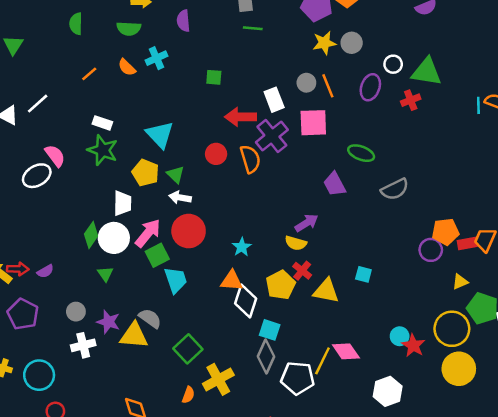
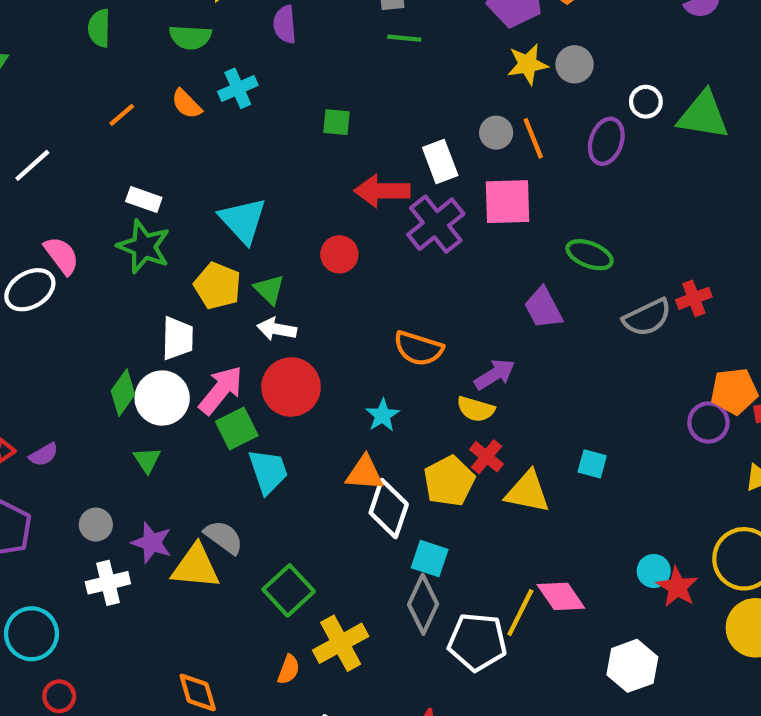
red cross: (411, 100) -> (694, 298), moved
orange semicircle: (250, 159) -> (418, 348), moved, turned 124

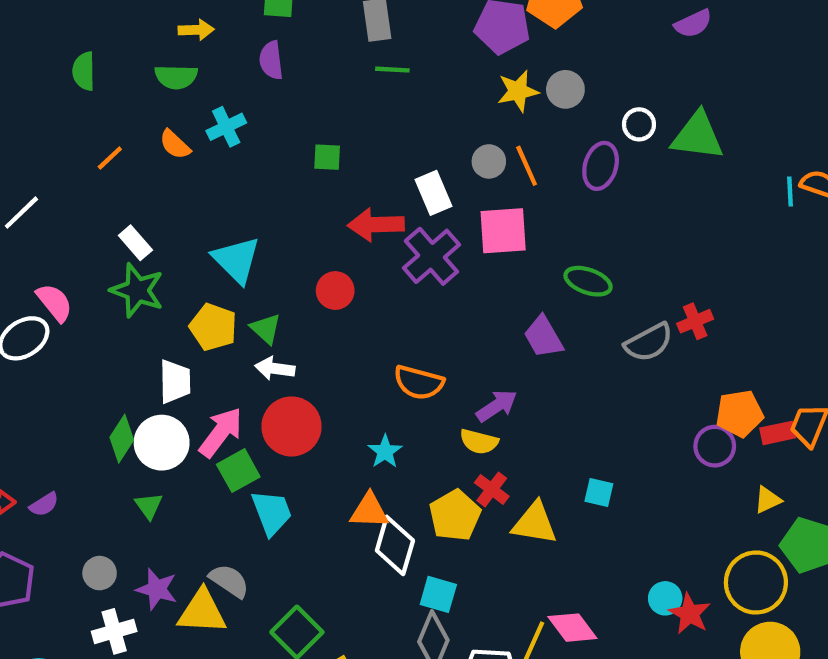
white rectangle: (144, 200) -> (135, 243), turned 32

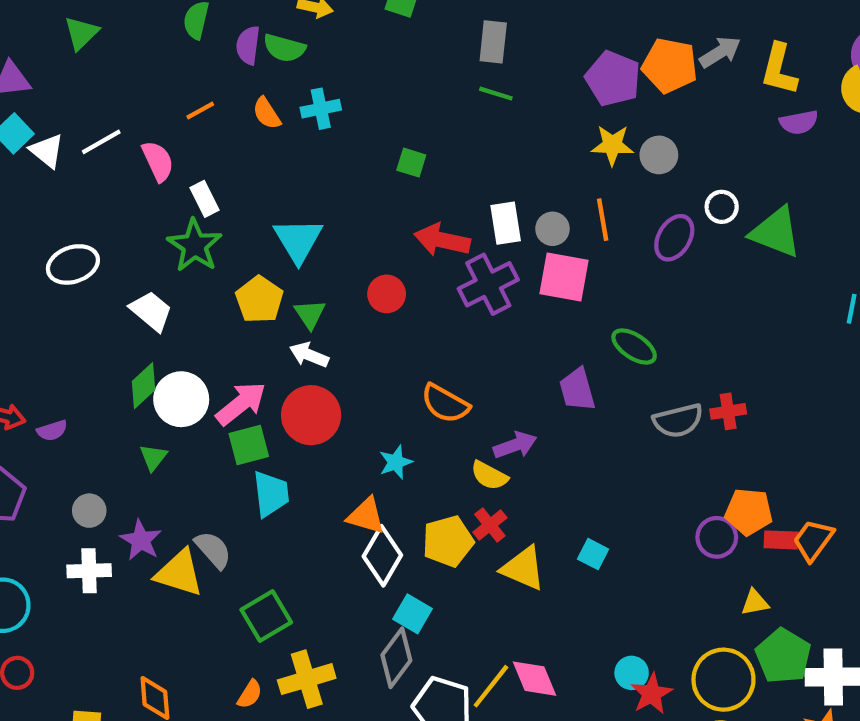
purple semicircle: (271, 60) -> (248, 45), moved
gray circle: (489, 161) -> (552, 229), moved
pink semicircle: (55, 303) -> (158, 161), moved
white trapezoid: (175, 382) -> (151, 311), moved, turned -63

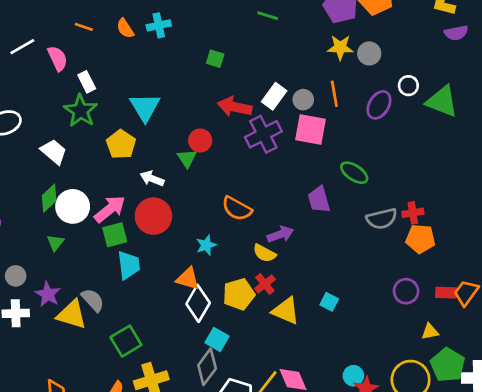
orange line: (200, 111) -> (84, 27), turned 48
white rectangle: (506, 223) -> (274, 96), turned 45
green triangle: (310, 314) -> (187, 158), moved
orange pentagon: (749, 512) -> (420, 239), moved

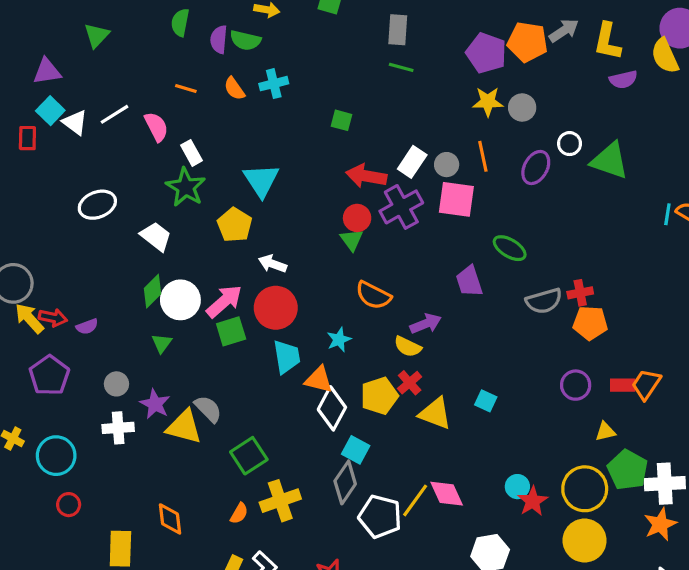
red circle: (200, 141) -> (357, 218), moved
green triangle: (187, 158) -> (352, 240), moved
cyan trapezoid: (129, 265) -> (287, 357), moved

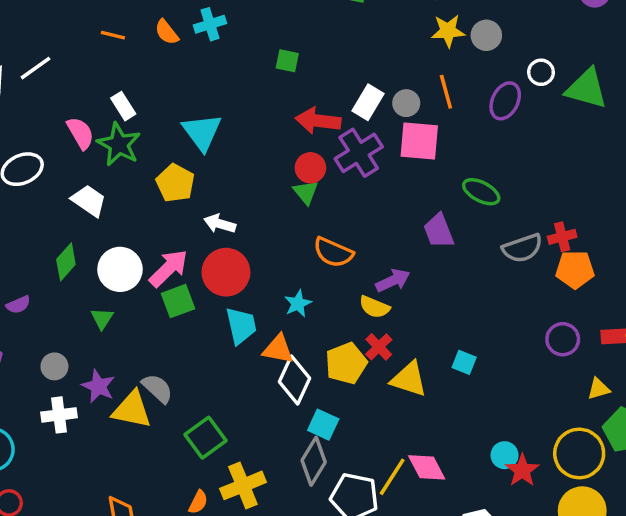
pink semicircle: (156, 127) -> (80, 133), moved
green diamond: (152, 291) -> (66, 262), moved

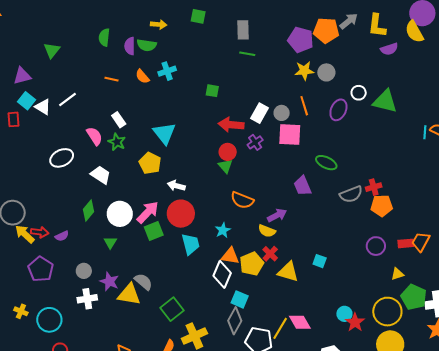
green star: (119, 144) -> (117, 142), size x0.7
purple cross: (359, 153) -> (255, 142), size x0.6
orange triangle: (278, 349) -> (230, 256), moved

